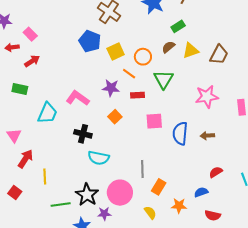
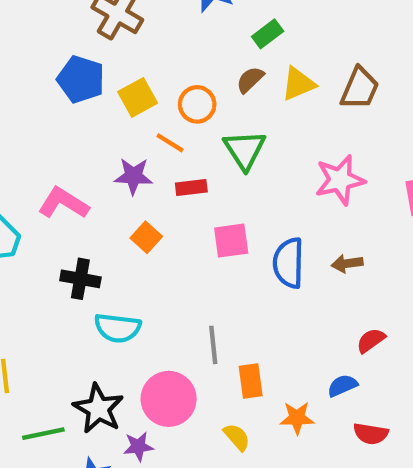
orange rectangle: (159, 187) -> (251, 381), turned -35

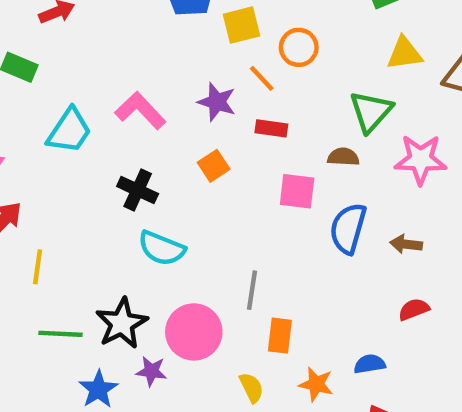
brown semicircle: (250, 80) -> (343, 157), moved, turned 32
green triangle: (245, 150) -> (371, 111), moved
red semicircle: (371, 340) -> (414, 309), moved

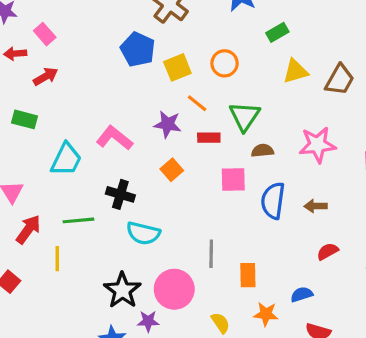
orange circle: (299, 47) -> (225, 63), moved
green triangle: (371, 111) -> (245, 116), moved
green line: (61, 334) -> (78, 220), moved
orange rectangle: (280, 336) -> (248, 275), moved

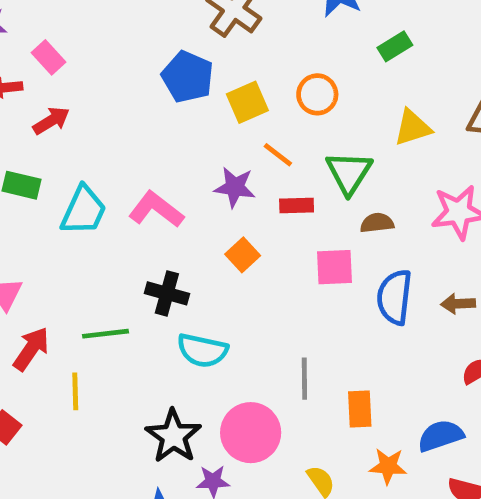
yellow triangle: (295, 71) -> (413, 128), moved
cyan trapezoid: (66, 159) -> (83, 211), moved
blue semicircle: (302, 294) -> (441, 436), size x1.4

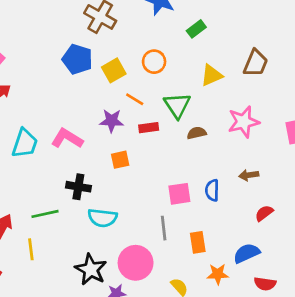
orange square: (243, 255) -> (120, 160), turned 36
pink square: (335, 267) -> (179, 194), moved
blue semicircle: (394, 297) -> (212, 190), moved, size x0.7

